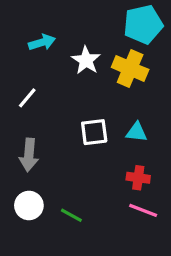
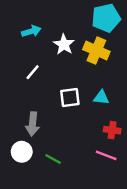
white line: (27, 98) -> (33, 72), moved
gray arrow: (29, 155) -> (33, 124), moved
red cross: (138, 178) -> (112, 130), moved

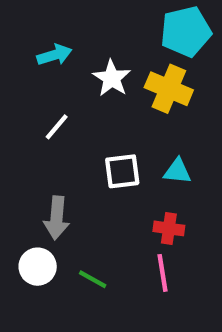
red cross: (112, 130) -> (169, 228), moved
pink line: (106, 155) -> (162, 273), moved, turned 60

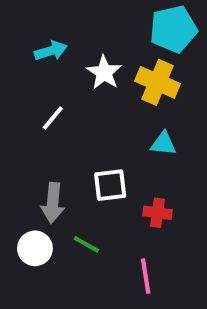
white square: (122, 171) -> (110, 185), moved
cyan triangle: (177, 171) -> (163, 144), moved
pink line: (162, 273) -> (146, 276), moved
green line: (93, 279) -> (86, 244), moved

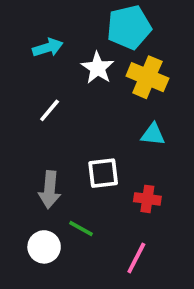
cyan pentagon: (173, 29) -> (129, 27), moved
white circle: (35, 248) -> (44, 247), moved
pink line: (146, 276) -> (136, 258), turned 36

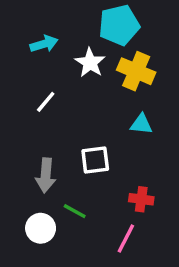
red cross: (147, 199) -> (141, 199), moved

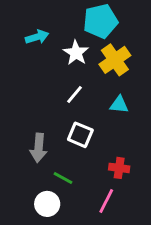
yellow cross: (136, 71) -> (115, 60), turned 32
white line: (46, 102) -> (75, 95), moved
white square: (95, 160) -> (80, 135), turned 30
white circle: (41, 228) -> (47, 204), moved

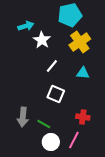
white star: (76, 53) -> (42, 40), moved
gray arrow: (39, 148) -> (23, 117), moved
white circle: (47, 204) -> (51, 142), moved

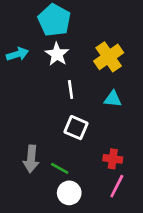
cyan pentagon: (70, 15) -> (54, 20), moved, turned -30
cyan arrow: (26, 26) -> (18, 54), moved
white line: (52, 66) -> (71, 89), turned -48
pink line: (74, 140) -> (117, 186), moved

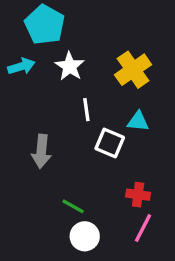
cyan pentagon: (54, 20) -> (45, 25), moved
white square: (76, 128) -> (110, 143), moved
gray arrow: (31, 159) -> (41, 151), moved

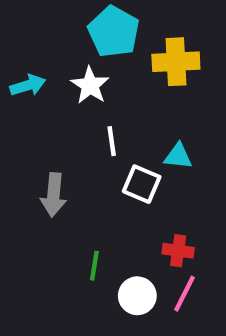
cyan pentagon: (45, 25) -> (114, 32), moved
yellow cross: (133, 70) -> (176, 62), moved, turned 32
green line: (73, 206) -> (94, 266), turned 70
white circle: (85, 236) -> (137, 296), moved

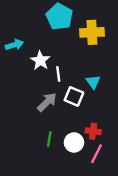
white star: (90, 85) -> (40, 60), moved
cyan triangle: (178, 156) -> (93, 82), turned 48
gray arrow: (54, 195) -> (47, 102), moved, turned -140
white circle: (137, 296) -> (74, 142), moved

